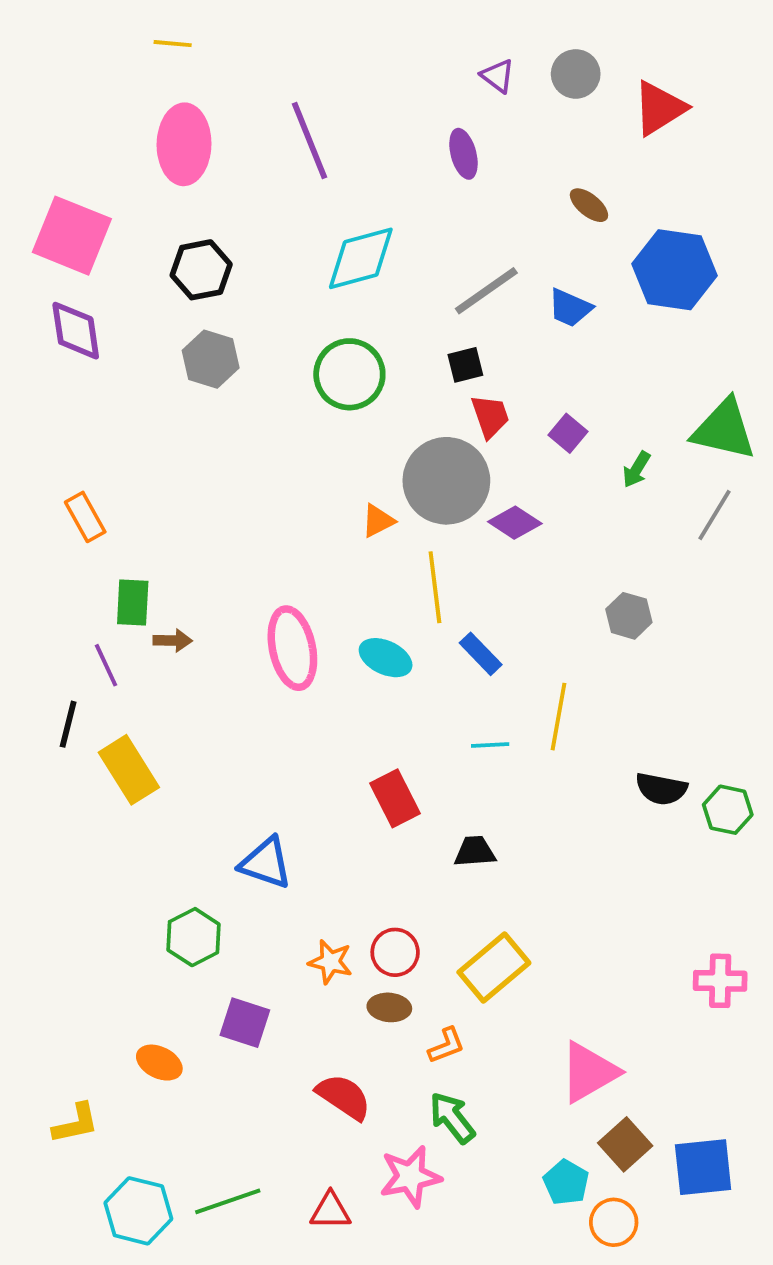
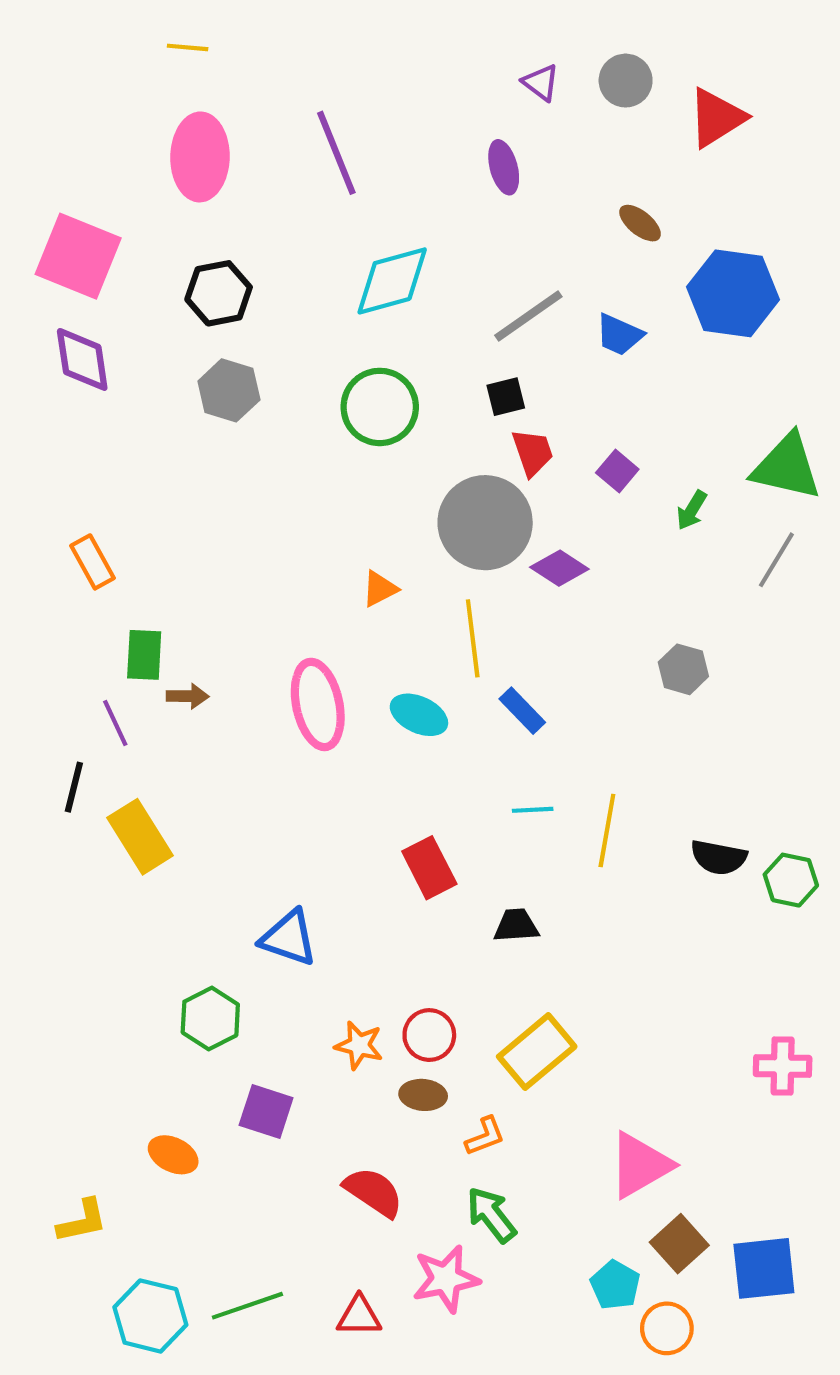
orange triangle: (378, 521) -> (380, 589), moved
yellow line: (559, 717) -> (607, 830), moved

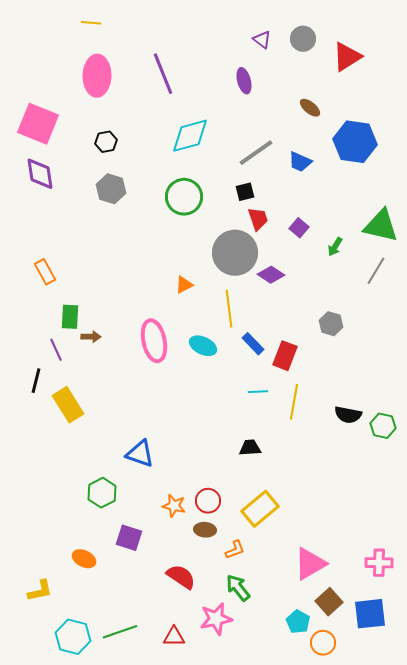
black hexagon: (219, 293) -> (106, 142), size x0.7
red rectangle: (429, 868) -> (285, 356), moved, turned 48
pink cross: (783, 1066) -> (379, 563), moved

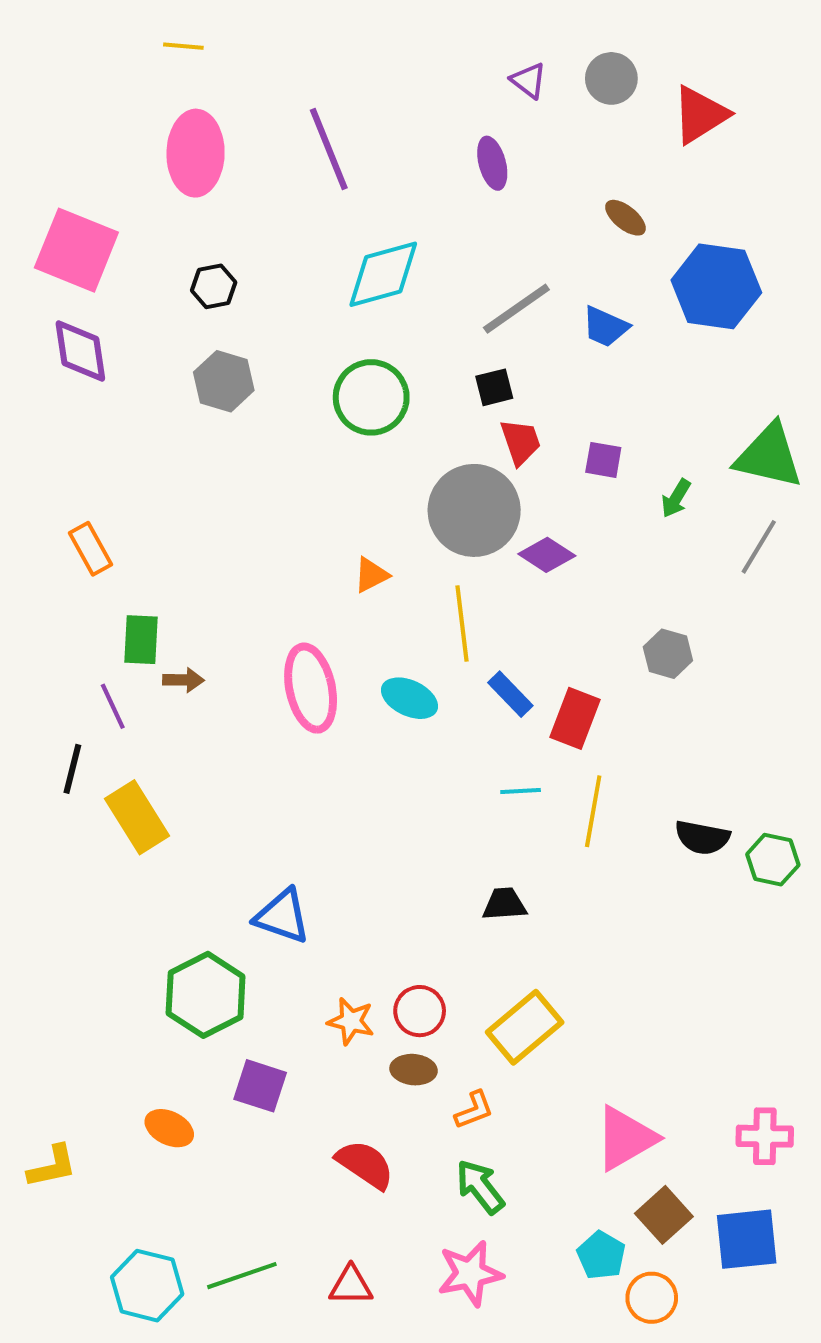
purple square: (299, 228) -> (603, 460), turned -30
green hexagon: (102, 493) -> (206, 995), size x1.4
yellow L-shape: (40, 591) -> (52, 1167), moved
pink star: (216, 619) -> (470, 1273), moved

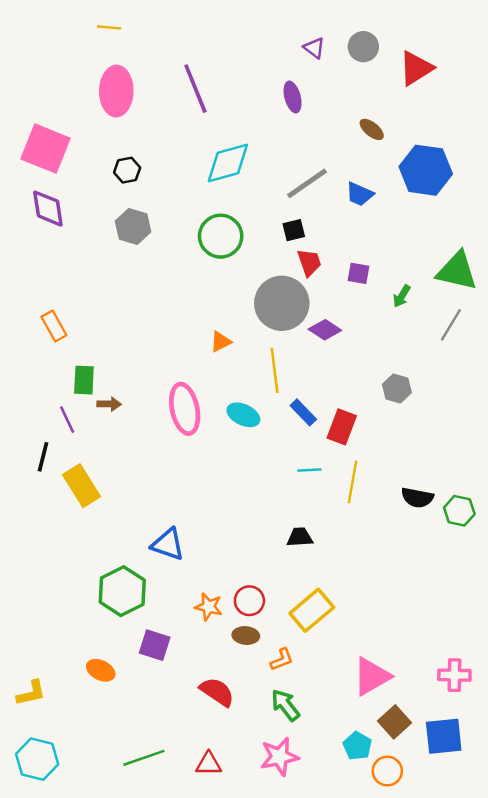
cyan hexagon: (147, 1286) -> (37, 759), moved

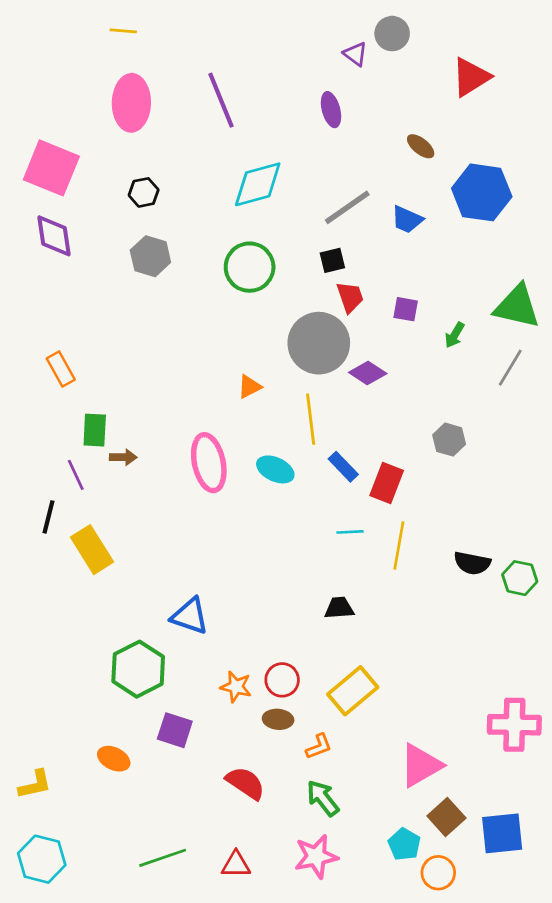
gray circle: (363, 47) -> (392, 34), moved
pink cross: (454, 675) -> (514, 725), moved, size x1.4

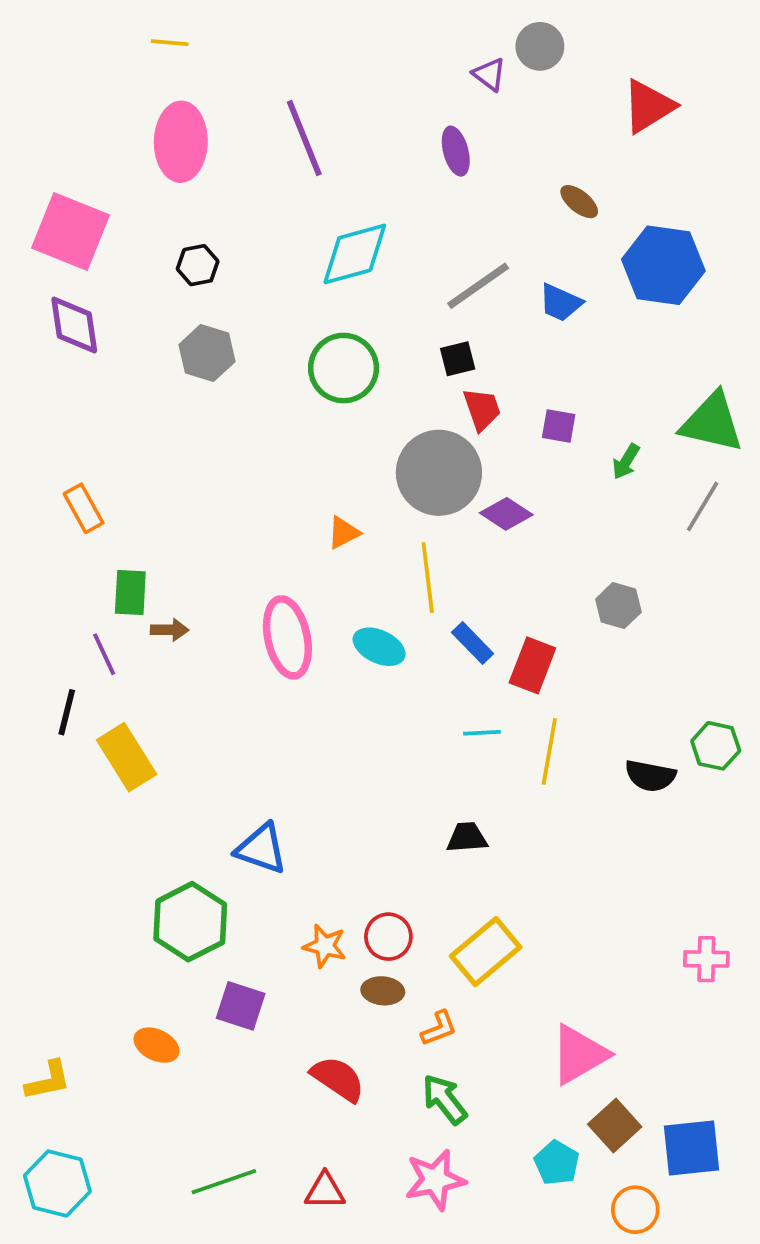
green hexagon: (520, 578) -> (716, 746), moved
pink cross: (514, 725) -> (706, 959), moved, size x0.6
orange circle: (438, 873) -> (635, 1210), moved

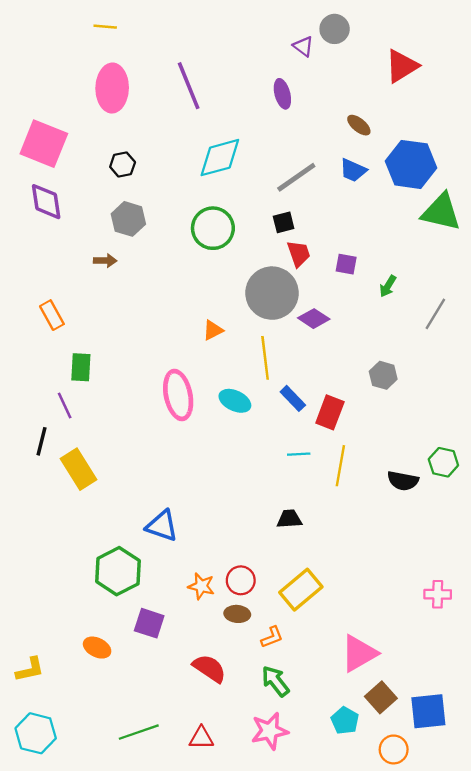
blue trapezoid: (560, 303) -> (353, 170), moved
green triangle: (712, 422) -> (441, 212), moved
brown arrow: (170, 630) -> (105, 261), moved

